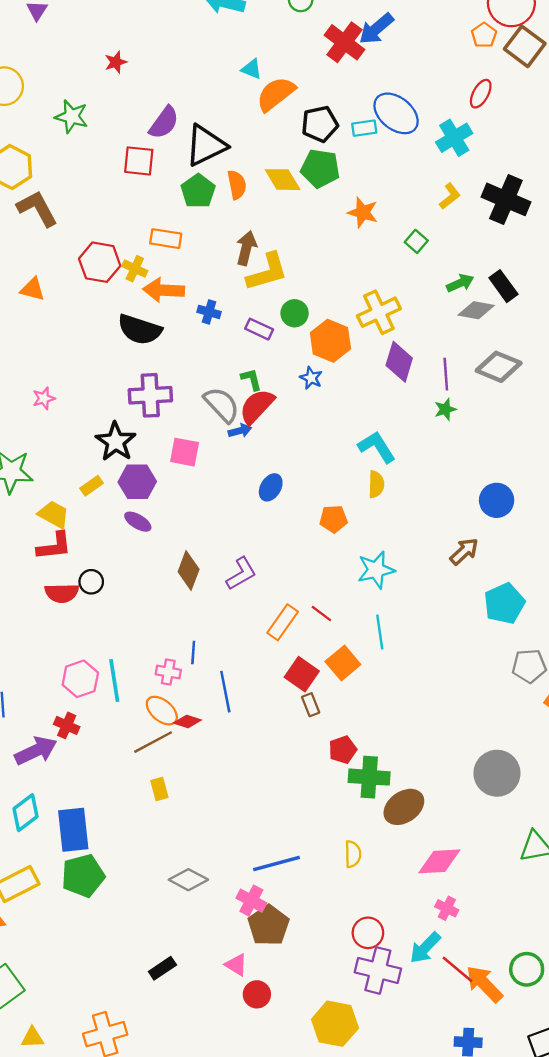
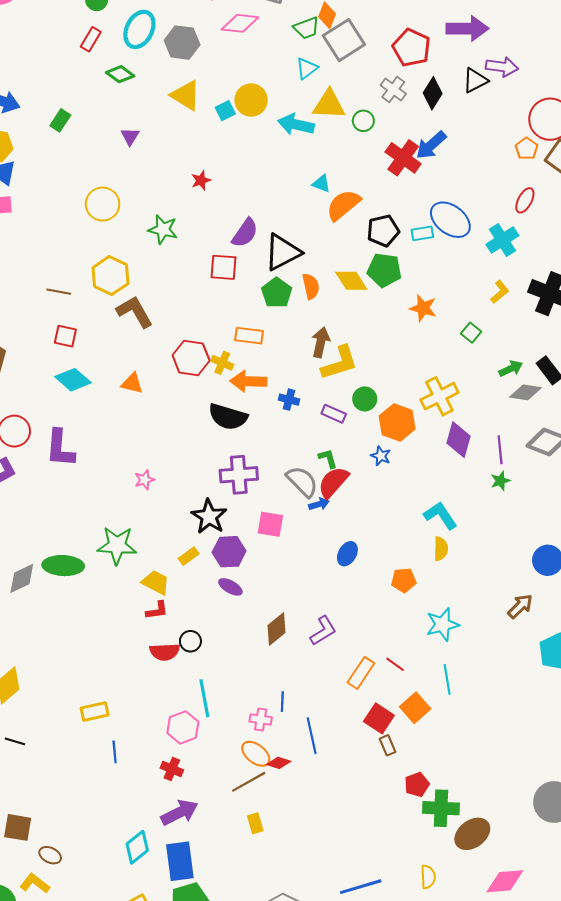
red L-shape: (54, 546) -> (157, 610), size x0.7
brown diamond: (189, 570) -> (276, 629), turned 32
cyan line: (114, 681) -> (204, 698), moved
purple arrow: (36, 751) -> (179, 813), moved

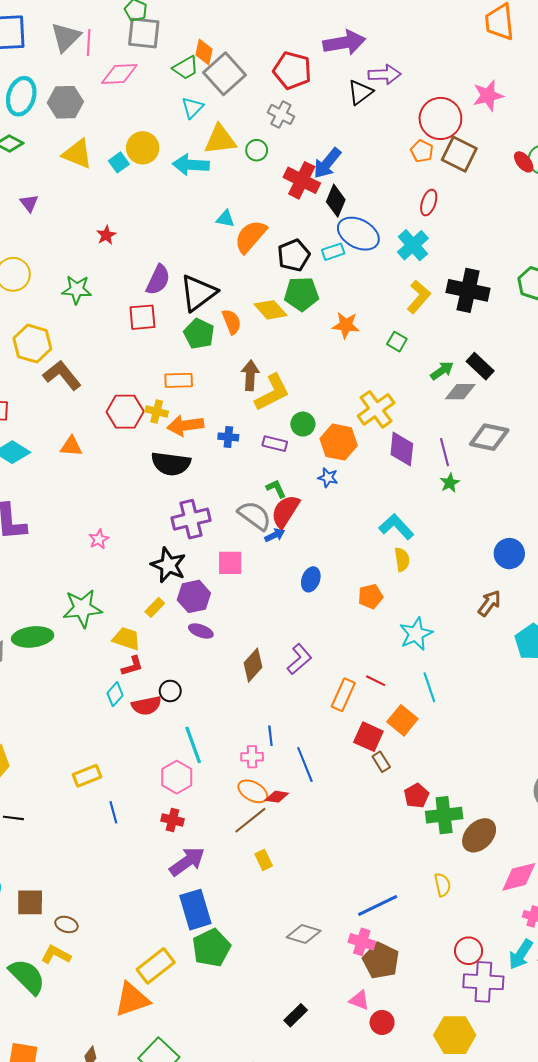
black diamond: (433, 93) -> (336, 201), moved
yellow L-shape: (500, 292) -> (419, 297), size x1.4
cyan diamond: (137, 847) -> (115, 694), moved, size x0.7

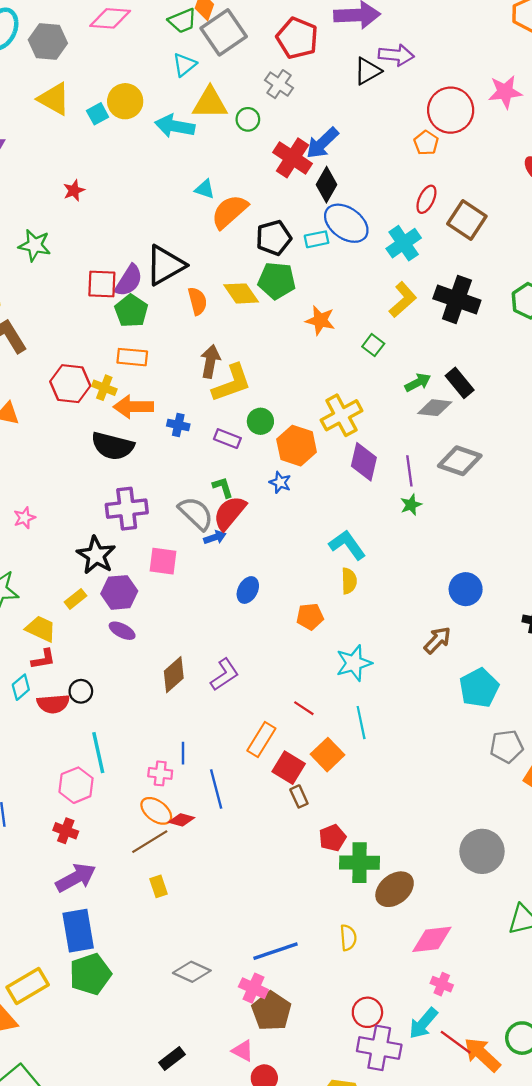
brown square: (459, 154) -> (467, 220), moved
purple semicircle: (158, 280) -> (129, 281), moved
green pentagon: (199, 334) -> (131, 311), moved
orange rectangle: (343, 695) -> (261, 739), moved

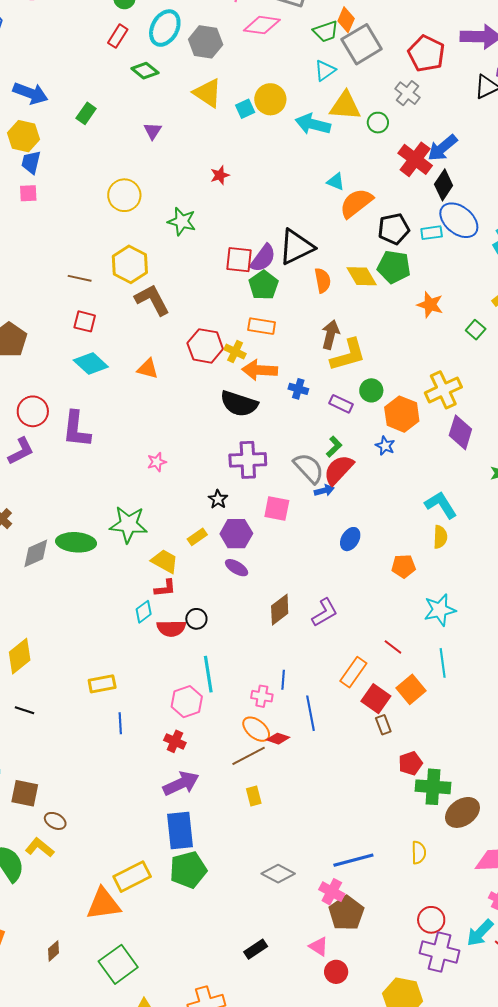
green L-shape: (223, 487) -> (334, 447), turned 60
black star: (96, 555) -> (218, 499), size x0.6

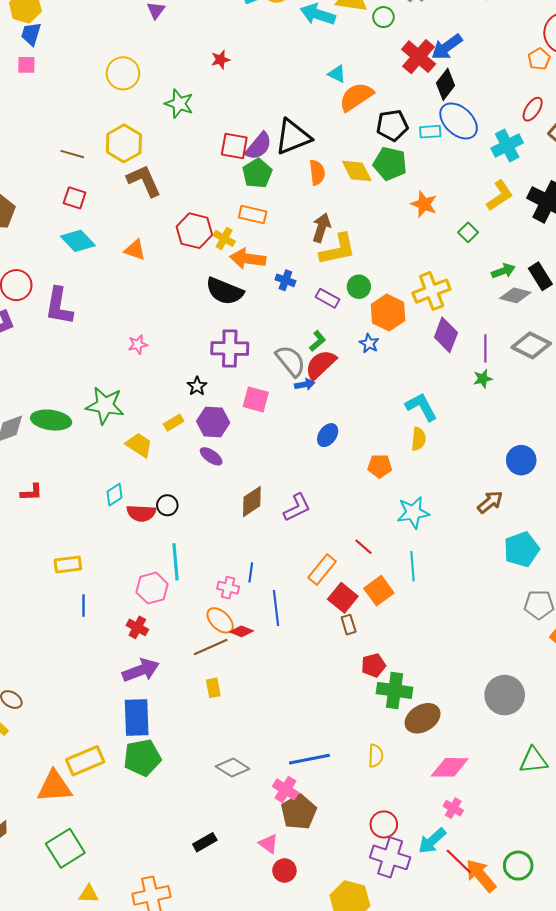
red L-shape: (165, 588) -> (32, 492), moved

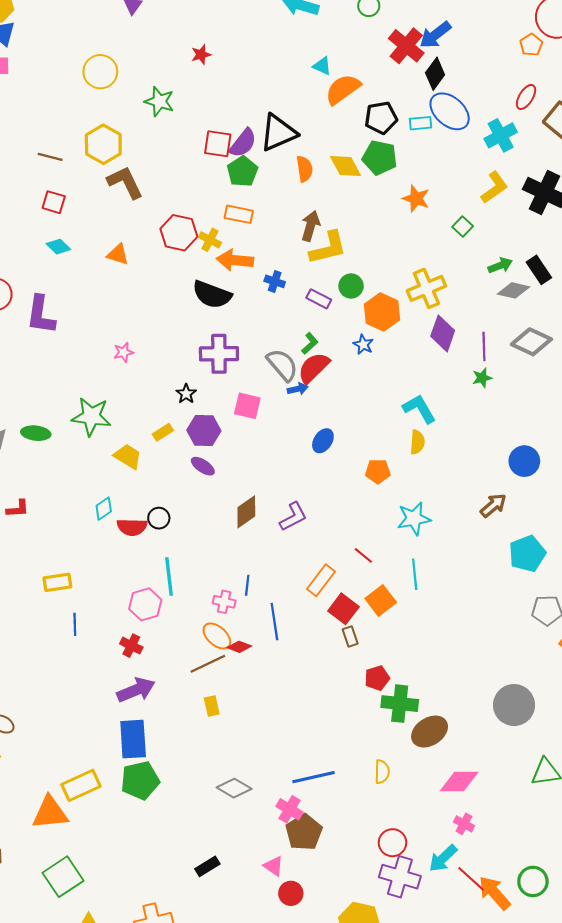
cyan diamond: (78, 241) -> (58, 247), size x0.7
green ellipse: (51, 420) -> (36, 433), size x0.7

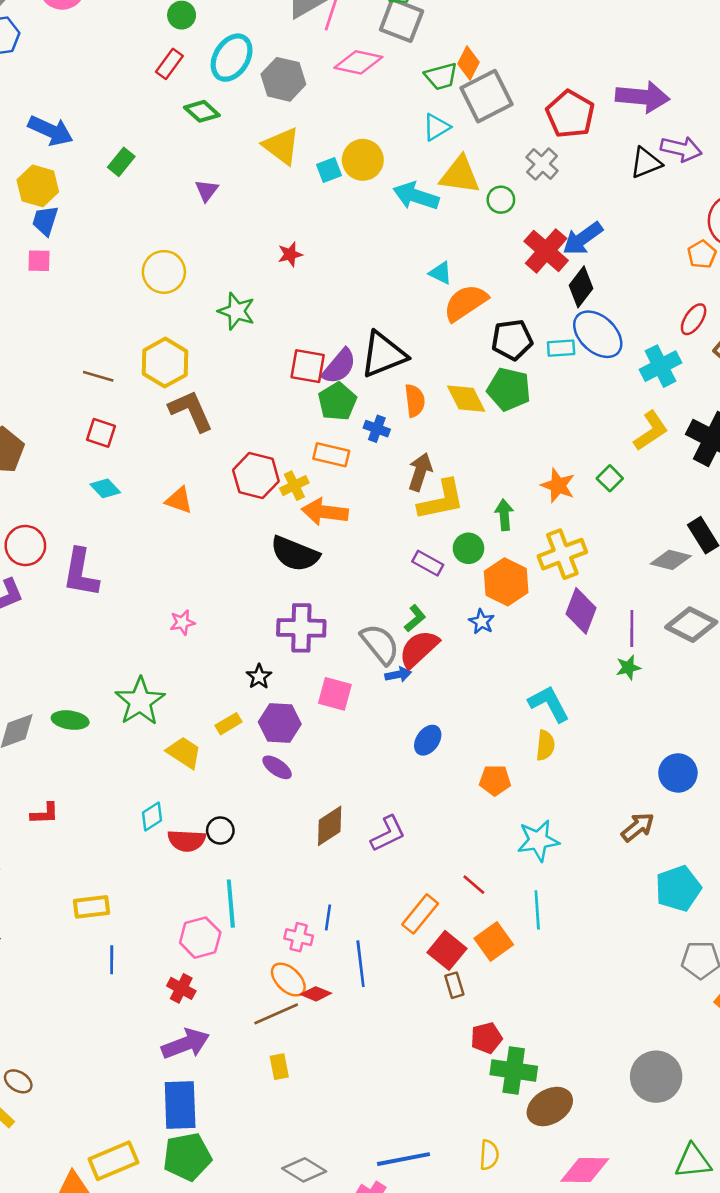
orange star: (416, 199) -> (558, 485), moved
yellow cross: (210, 240) -> (294, 486), turned 35
green arrow: (500, 265) -> (504, 515), moved, turned -75
blue cross: (275, 281) -> (377, 429), moved
green star: (91, 416) -> (140, 701), turned 30

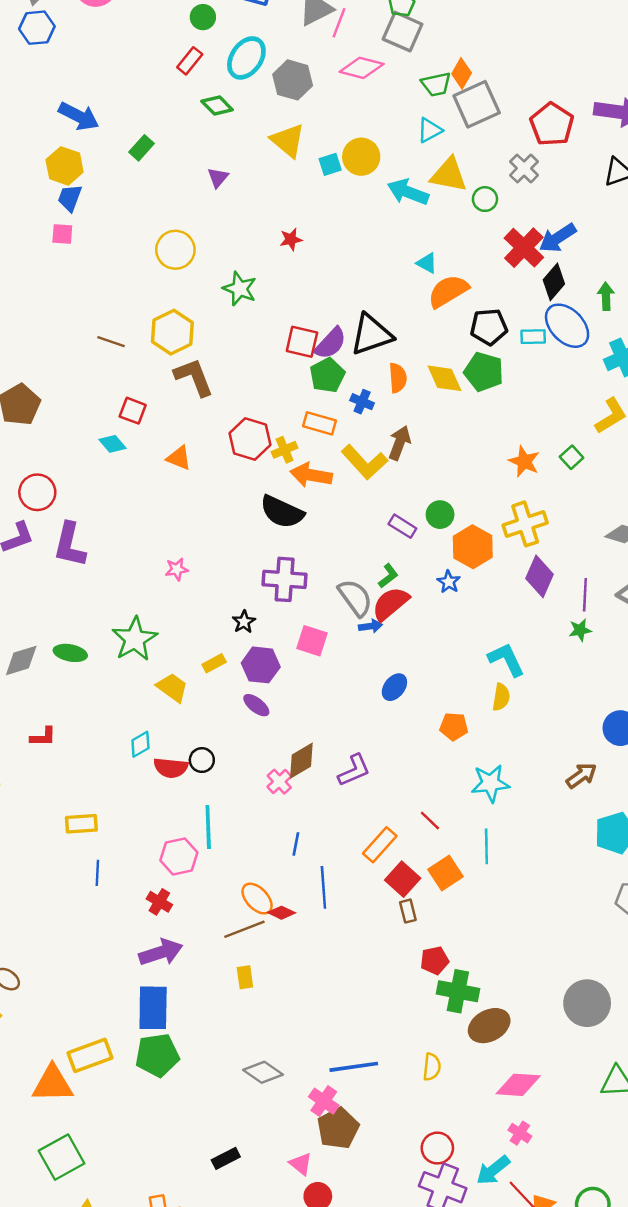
red square: (101, 433) -> (133, 411), moved
yellow L-shape: (441, 500) -> (364, 462), moved, turned 57
green arrow: (504, 515) -> (606, 296), moved
purple L-shape: (81, 573) -> (70, 545), moved
pink cross: (299, 937) -> (279, 782), moved, turned 30

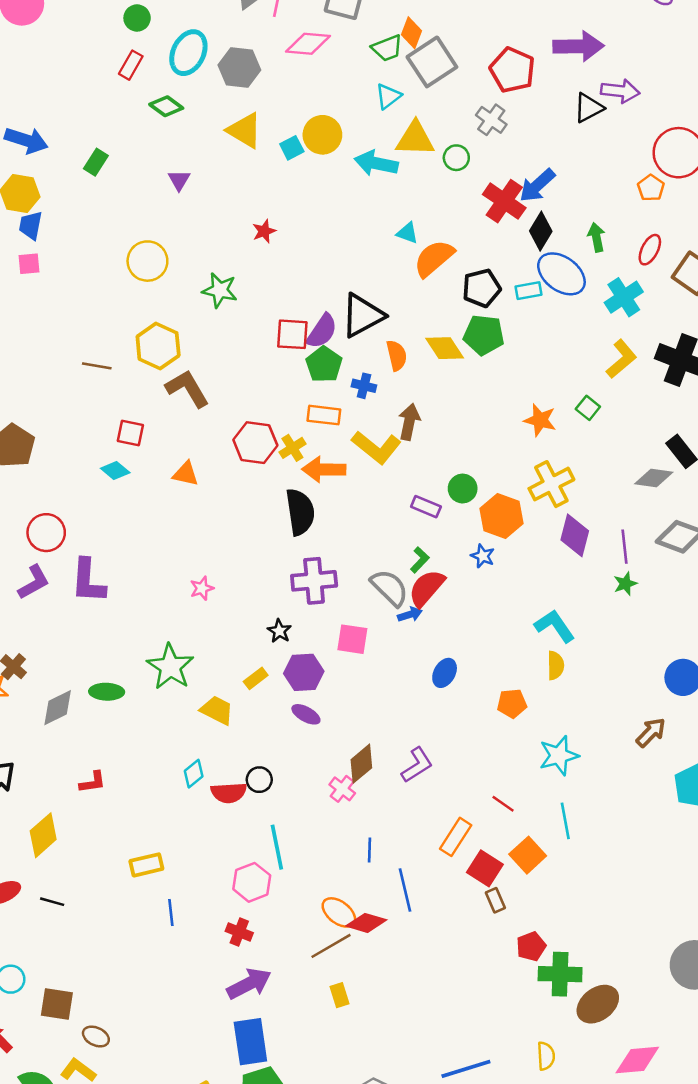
black semicircle: (282, 512) -> (300, 512), turned -114
red diamond: (282, 913) -> (366, 923), size x1.4

